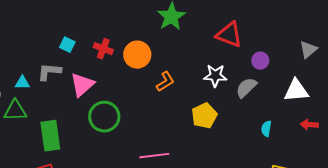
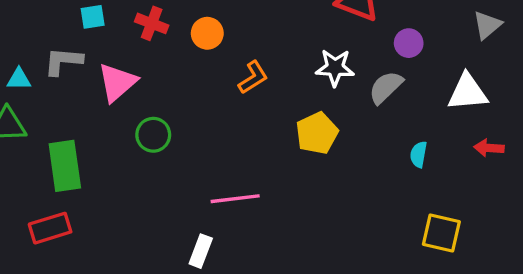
cyan square: (67, 45) -> (93, 17), turned -35
orange circle: (137, 55) -> (207, 33), size x0.7
green circle: (104, 117) -> (153, 135), size x0.7

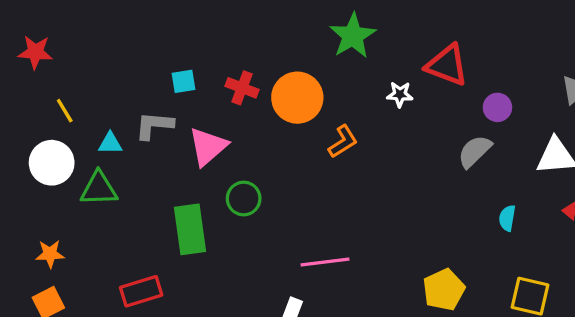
orange circle: (207, 33) -> (297, 98), size x1.6
white star: (335, 68) -> (400, 94), moved, size x0.7
yellow pentagon: (317, 133) -> (444, 290), moved
green rectangle: (65, 166) -> (190, 229), moved

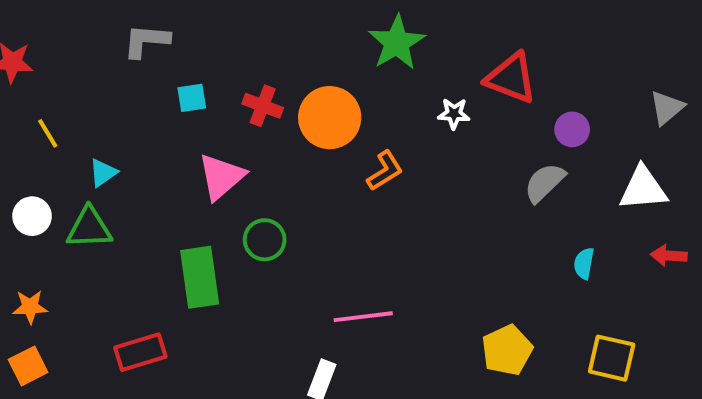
gray L-shape: (154, 125) -> (146, 41), moved
cyan triangle: (110, 143) -> (103, 173), turned -35
white circle: (52, 163) -> (32, 216), moved, size x0.7

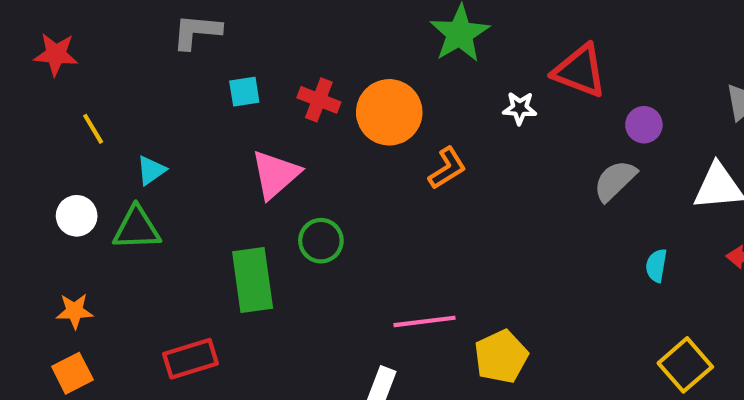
yellow pentagon: (507, 350) -> (501, 357), moved
yellow square: (612, 358) -> (685, 365), turned 36

